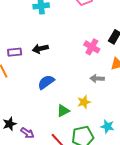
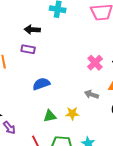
black arrow: (40, 49) -> (32, 30), moved
purple rectangle: (15, 52) -> (28, 49), moved

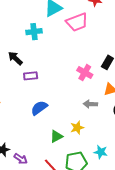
black arrow: (32, 30) -> (15, 58), turned 56
purple rectangle: (28, 49) -> (31, 76), moved

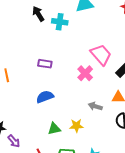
pink trapezoid: (77, 22) -> (101, 55), moved, turned -125
black arrow: (15, 58) -> (38, 14), moved
pink cross: (85, 73) -> (85, 73), moved

